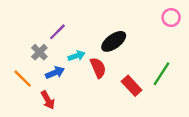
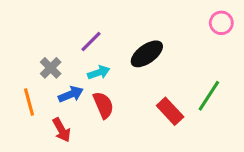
purple line: (57, 32) -> (91, 41), moved
red semicircle: (98, 68) -> (103, 105), moved
orange line: (23, 79) -> (29, 102), turned 30

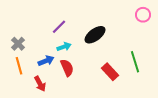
gray cross: (51, 68) -> (18, 44), moved
green line: (209, 96) -> (135, 62), turned -50

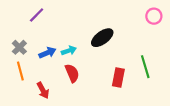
purple line: (59, 27) -> (37, 15), moved
blue arrow: (46, 61) -> (47, 53), moved
red rectangle: (110, 72) -> (118, 77), turned 54

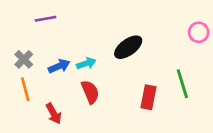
purple line: (37, 15) -> (46, 19), turned 35
pink circle: (154, 16) -> (199, 32), moved

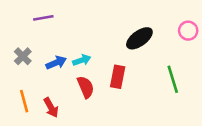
black ellipse: (128, 47) -> (139, 38), moved
orange line: (25, 89) -> (24, 101), moved
red rectangle: (148, 97) -> (118, 77), moved

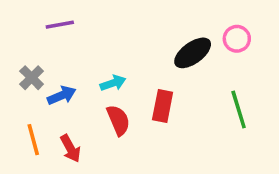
pink circle: (188, 31) -> (237, 39), moved
blue arrow: (56, 63) -> (62, 95), moved

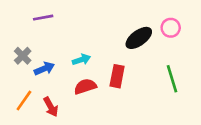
red semicircle: (118, 120) -> (85, 86), turned -85
orange line: (33, 140) -> (24, 100), turned 50

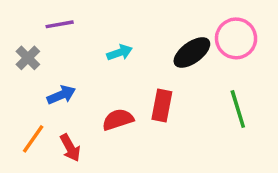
pink circle: (171, 28) -> (236, 38), size x1.5
gray cross: (23, 56) -> (28, 58), moved
cyan arrow: (81, 60) -> (120, 53), moved

